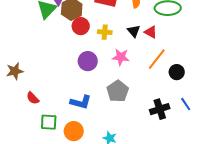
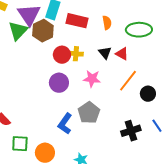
red circle: (81, 26) -> (62, 55), moved
blue L-shape: (81, 102) -> (65, 124), moved, turned 110

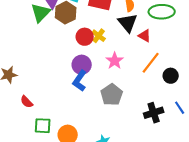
black triangle: (105, 53) -> (128, 23), moved, size x1.5
yellow cross: (76, 54) -> (99, 36), turned 32
pink star: (92, 79) -> (115, 61), turned 30
blue L-shape: (65, 124) -> (80, 81), moved

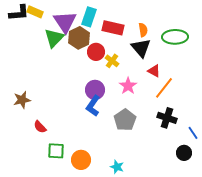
red triangle: (145, 36) -> (154, 71), moved
red circle: (85, 37) -> (96, 52), moved
black circle: (171, 76) -> (184, 153), moved
black cross: (154, 113) -> (167, 118), moved, turned 36

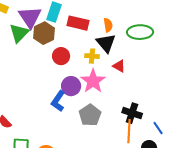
red circle: (96, 52) -> (61, 56), moved
yellow cross: (112, 61) -> (92, 56), moved, turned -32
pink star: (128, 86) -> (93, 81), size x1.4
orange line: (164, 88) -> (129, 131), moved, turned -35
purple circle: (95, 90) -> (71, 86), moved

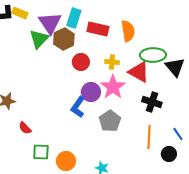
orange semicircle: (108, 25) -> (128, 31), size x1.5
green ellipse: (140, 32) -> (153, 55), moved
black triangle: (106, 43) -> (175, 67), moved
red triangle: (119, 66) -> (139, 72), size x1.6
black cross: (132, 113) -> (152, 102), moved

